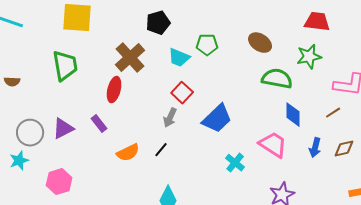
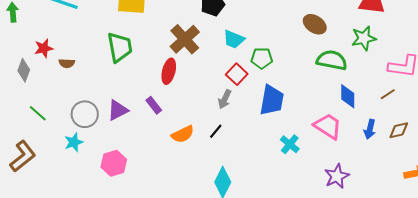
green pentagon: (207, 45) -> (262, 58), moved
blue trapezoid: (217, 119) -> (272, 100), turned -36

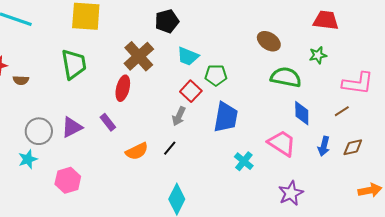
green star: (364, 38) -> (318, 55), size x0.7

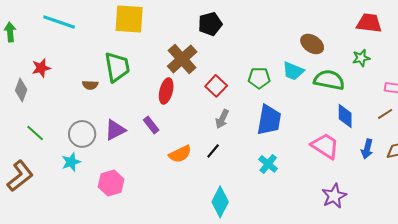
cyan trapezoid: (188, 56) -> (293, 71), moved
brown semicircle: (21, 80) -> (90, 85), moved
red square: (191, 91) -> (216, 86), moved
cyan cross: (244, 161) -> (268, 164), moved

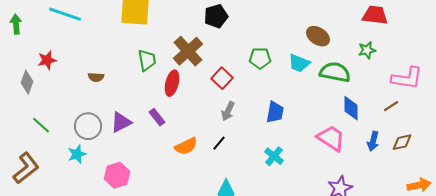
green trapezoid: (117, 67) -> (147, 60), moved, size x0.7
green pentagon: (259, 78) -> (260, 58), moved
blue trapezoid: (269, 120) -> (275, 112), size x0.7

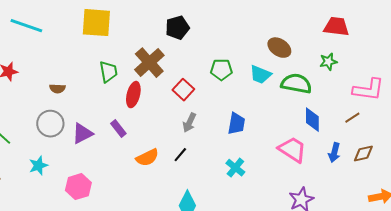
gray circle: (88, 126) -> (50, 124), moved

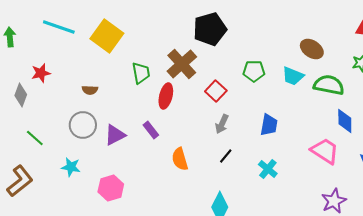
yellow square: (96, 23) -> (107, 36), moved, turned 32
black pentagon: (177, 28) -> (210, 29), size x1.4
black line: (180, 155) -> (226, 156), moved
orange semicircle: (147, 158) -> (180, 159), turned 100
cyan star: (38, 166) -> (71, 167), turned 30

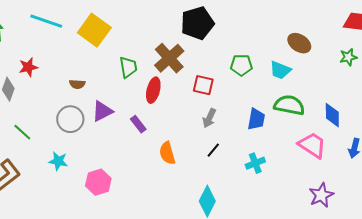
green semicircle: (329, 85) -> (289, 105), moved
red square: (216, 91) -> (203, 85), turned -30
purple triangle: (115, 135) -> (102, 111), moved
cyan cross: (268, 169) -> (255, 163), turned 30

